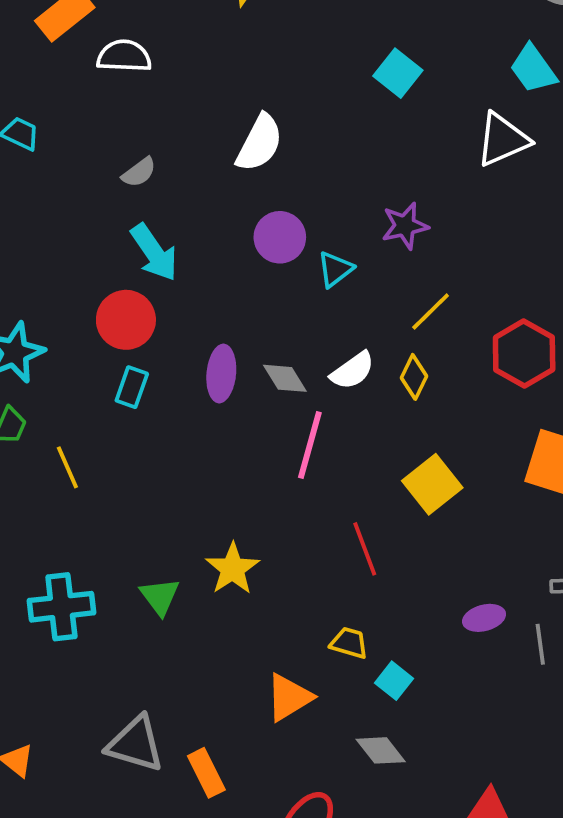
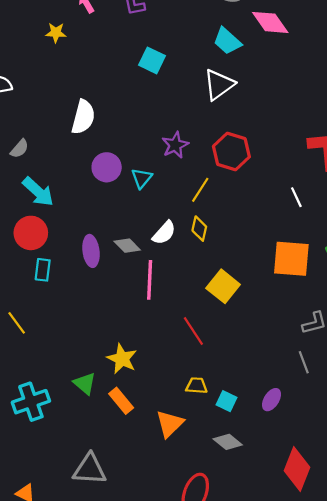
red hexagon: (524, 354) -> (231, 152), moved
purple ellipse: (484, 618) -> (272, 400), moved, turned -30
orange rectangle: (206, 773) -> (121, 401), moved

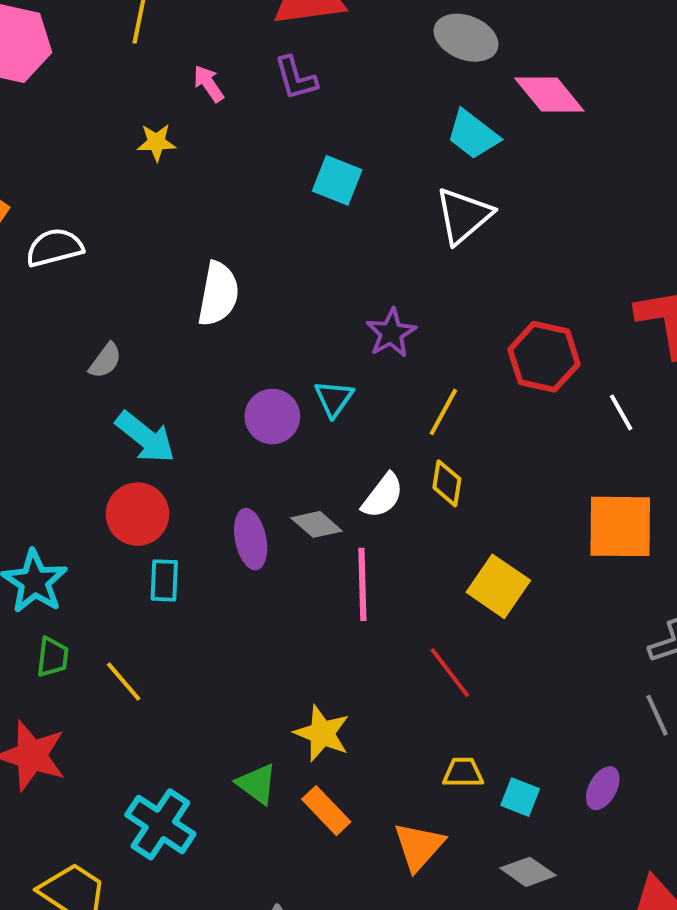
red hexagon: (231, 152) -> (544, 357), moved
purple circle: (107, 167) -> (272, 416), moved
cyan cross: (31, 402) -> (160, 824), turned -33

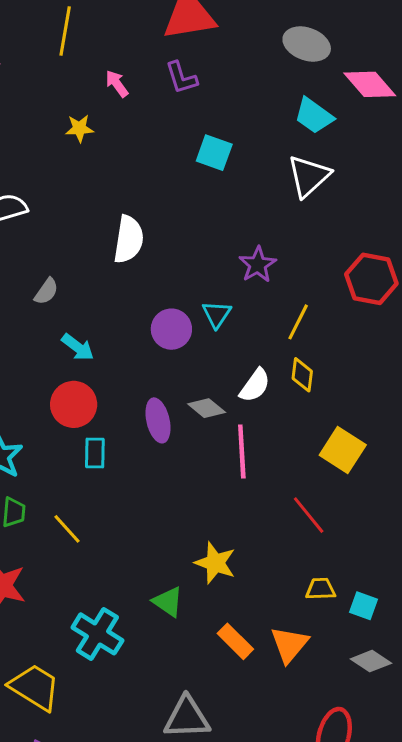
cyan arrow: (145, 437) -> (78, 347), size x0.7
orange rectangle: (326, 811) -> (235, 641), moved

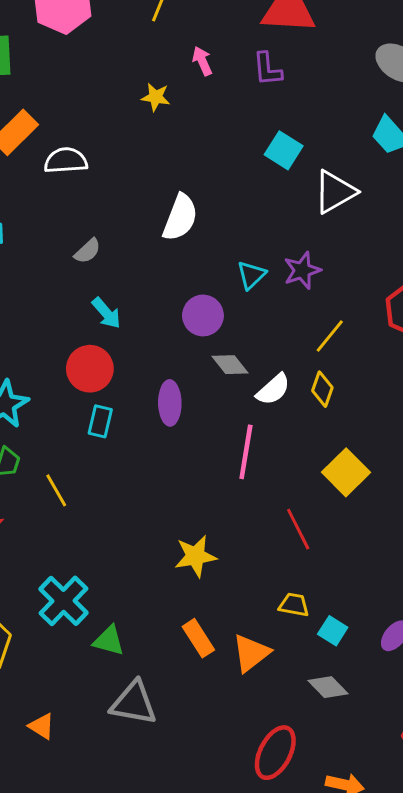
white triangle: (309, 176) -> (335, 192), moved
cyan triangle: (217, 314) -> (251, 275), moved
gray diamond: (207, 408) -> (230, 365), moved
yellow star: (215, 563) -> (195, 556), turned 30
green triangle: (168, 602) -> (109, 641), moved, turned -32

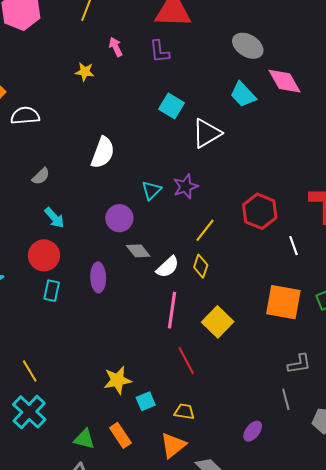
pink line: (246, 452) -> (172, 310), moved
yellow line: (56, 490) -> (30, 371), moved
cyan square: (333, 631) -> (146, 401), moved, turned 36
green triangle: (109, 641) -> (84, 439), moved
orange triangle: (251, 653) -> (173, 445), moved

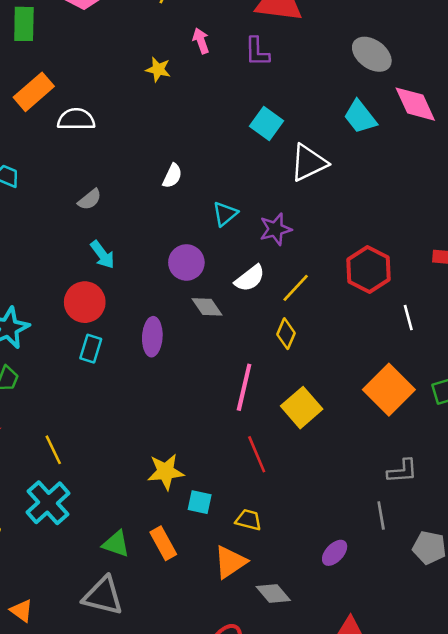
white semicircle: (103, 152) -> (172, 176), size x0.6
cyan triangle: (151, 190) -> (225, 214), moved
white semicircle: (168, 267) -> (250, 278), moved
orange square: (283, 302) -> (389, 390), turned 30
cyan square: (146, 401) -> (200, 502), turned 30

